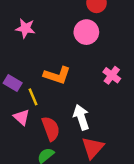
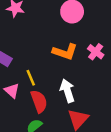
orange L-shape: (57, 75) -> (65, 52), moved
yellow line: (33, 97) -> (31, 78), moved

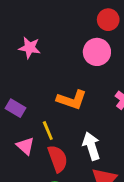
orange L-shape: (65, 52) -> (72, 100), moved

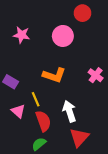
pink circle: (97, 52) -> (63, 36), moved

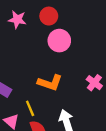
red circle: (82, 13) -> (49, 16), moved
pink star: (21, 35) -> (17, 20), moved

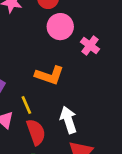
pink cross: (94, 83) -> (90, 46), moved

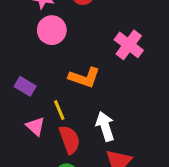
pink circle: (60, 27) -> (52, 30), moved
pink cross: (90, 46) -> (129, 45), size x1.4

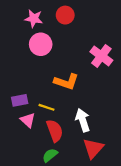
purple rectangle: (25, 86) -> (20, 100), moved, turned -42
yellow line: (59, 110) -> (46, 107), turned -49

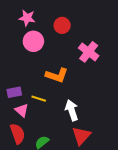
red circle: (65, 15) -> (62, 25), moved
red semicircle: (55, 131) -> (18, 134), moved

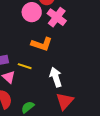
pink circle: (33, 41) -> (32, 12), moved
pink cross: (89, 52) -> (57, 17), moved

